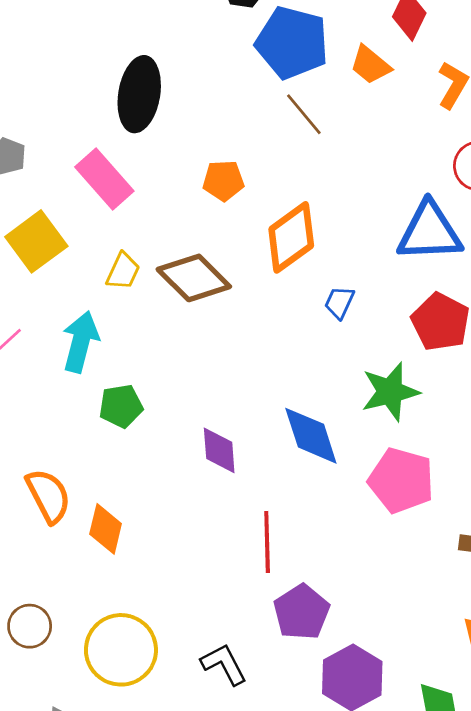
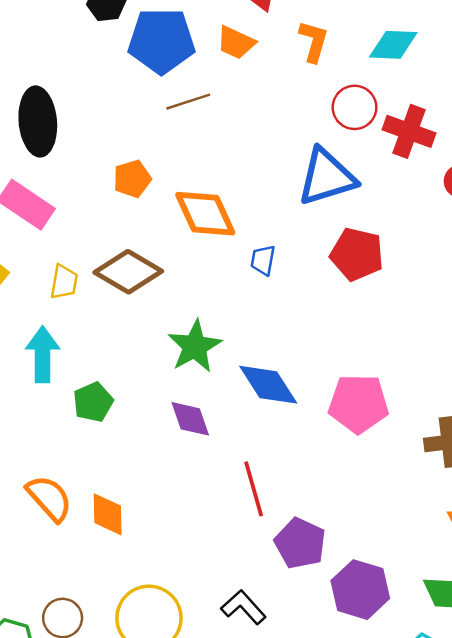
brown line: (304, 114) -> (188, 102), turned -54
orange diamond: (291, 237) -> (205, 214), turned -64
green star: (390, 392) -> (195, 346), moved

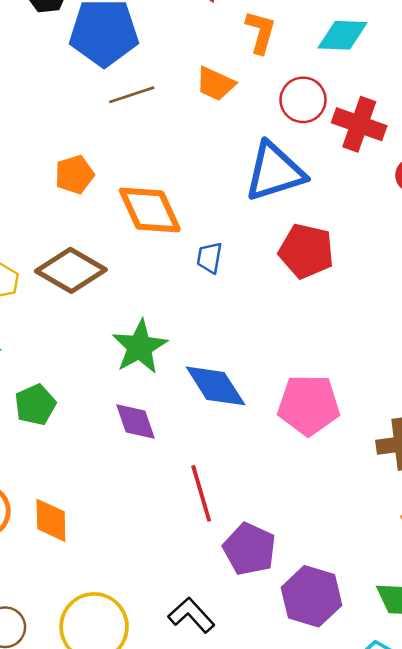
orange trapezoid: (236, 43) -> (215, 84), moved

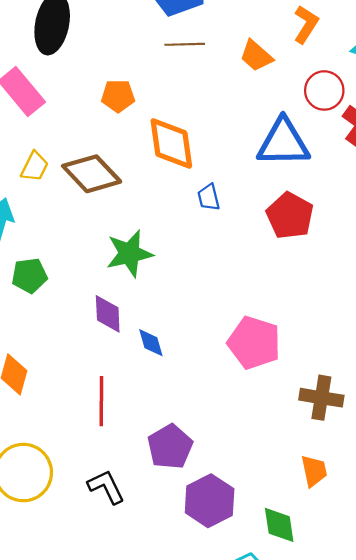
blue trapezoid: (209, 258) -> (209, 197), turned -40
blue diamond: (216, 386) -> (151, 343), moved, size x0.6
red line: (201, 493) -> (101, 401), moved

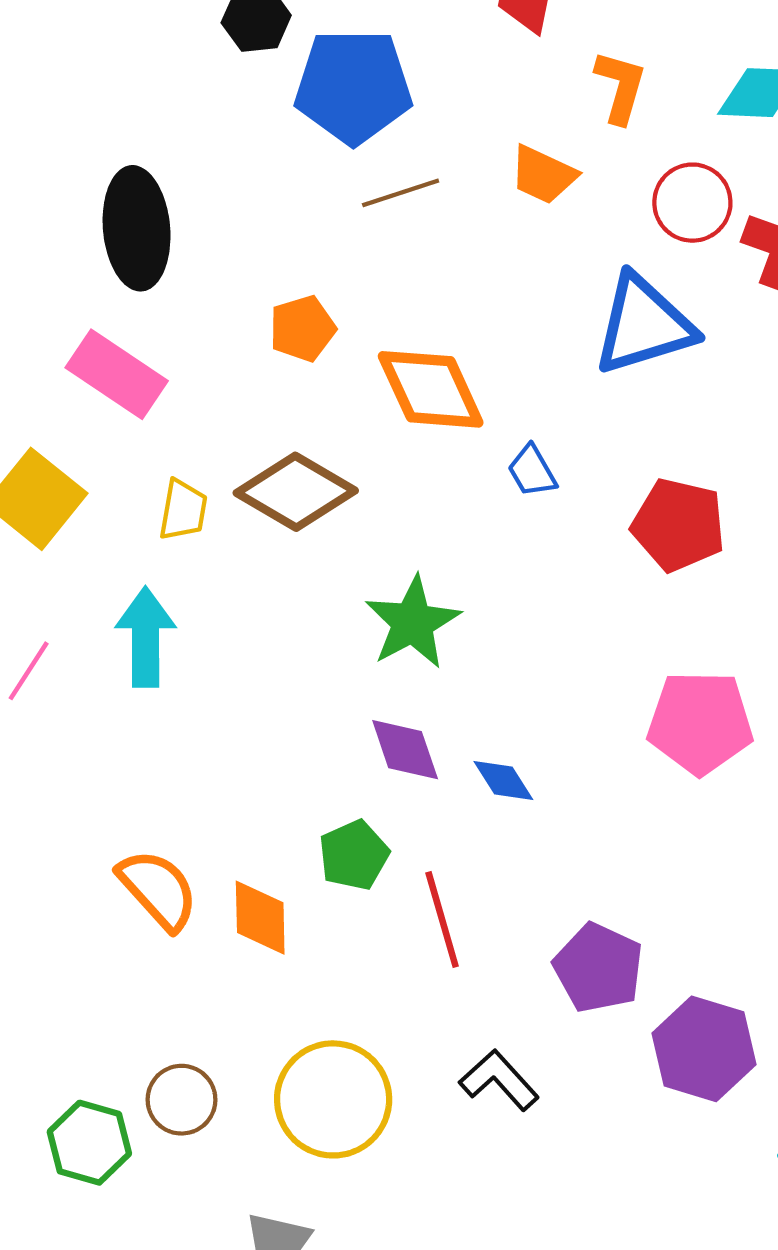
red pentagon: (290, 216) -> (678, 525), moved
green pentagon: (29, 276) -> (354, 855), moved

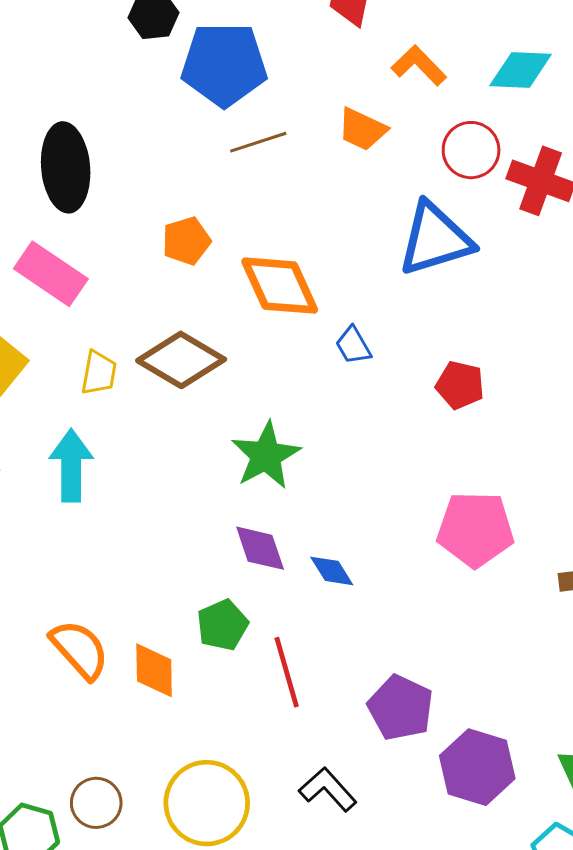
orange L-shape: (620, 87) -> (419, 65), turned -60
red pentagon: (678, 525) -> (460, 385), size x0.7

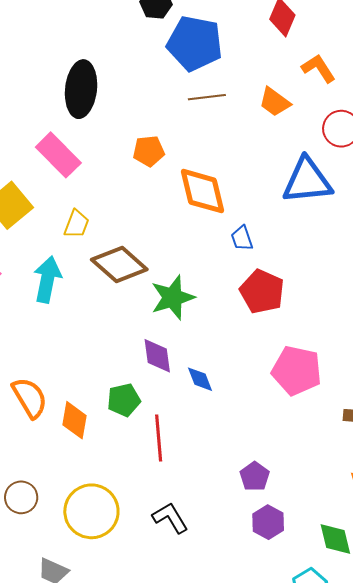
brown diamond: (181, 360) -> (119, 264), moved
red pentagon: (460, 385) -> (262, 292), moved, size x1.4
purple pentagon: (401, 708) -> (255, 476), moved, size x0.7
purple hexagon: (477, 767) -> (268, 522), size x0.7

